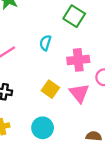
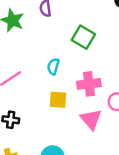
yellow square: (50, 89) -> (58, 100), moved, turned -30

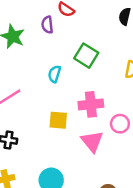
cyan semicircle: (53, 66) -> (54, 74), moved

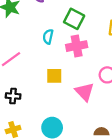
pink cross: (91, 104) -> (77, 46), moved

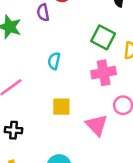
green square: (74, 19) -> (103, 37), moved
pink cross: (77, 46) -> (104, 73), moved

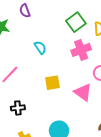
green square: (103, 37) -> (76, 22), turned 36
cyan semicircle: (54, 61) -> (40, 48), turned 144

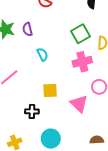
purple semicircle: (25, 11) -> (28, 29), moved
black cross: (18, 108) -> (32, 111), moved

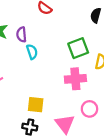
cyan semicircle: (42, 54) -> (32, 52), moved
black cross: (32, 111) -> (30, 127), moved

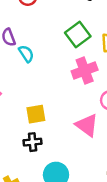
yellow square: (36, 105) -> (36, 114), moved
black cross: (30, 127) -> (33, 142), moved

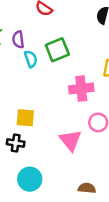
green square: (78, 35) -> (57, 50), moved

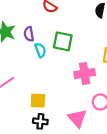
green square: (57, 50) -> (63, 41), turned 36
black cross: (16, 143) -> (40, 121), moved

